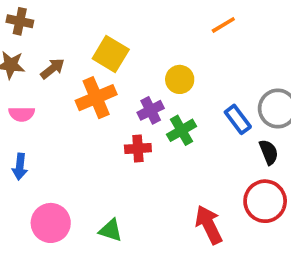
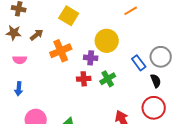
yellow square: (111, 54) -> (69, 16), moved
yellow circle: (180, 79) -> (107, 41), size x1.5
purple cross: (151, 110) -> (91, 58), turned 32
green cross: (182, 130) -> (108, 79), moved

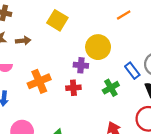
brown arrow: (37, 35) -> (23, 41), turned 32
orange cross: (61, 51) -> (39, 81), moved
green cross: (108, 79) -> (111, 88), moved

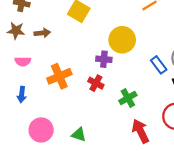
red cross: (73, 88) -> (96, 83), turned 32
green cross: (111, 88) -> (128, 98), moved

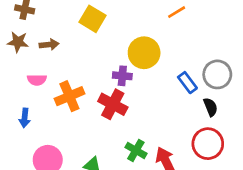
pink semicircle: (23, 61) -> (37, 80), moved
red cross: (96, 83) -> (113, 104), size x1.5
green cross: (128, 98) -> (136, 150), moved, turned -30

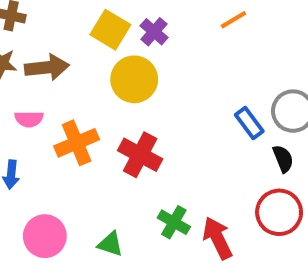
brown arrow: (49, 45) -> (47, 67), size x1.5
yellow circle: (144, 53) -> (134, 79), moved
purple cross: (122, 76) -> (154, 32), moved, turned 36

